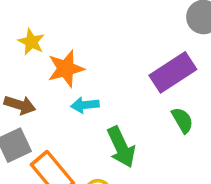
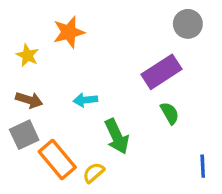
yellow star: (31, 42) -> (27, 55), moved
orange star: (66, 69) -> (69, 32), moved

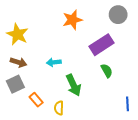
orange star: (69, 32) -> (72, 20), moved
yellow star: (27, 55) -> (17, 34), size x1.5
orange rectangle: (57, 159) -> (36, 100), size x0.6
yellow semicircle: (94, 173) -> (59, 108), turned -48

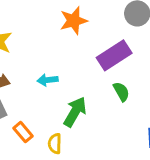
green arrow: (73, 85) -> (75, 112), turned -125

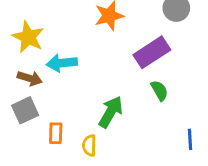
cyan arrow: (48, 80) -> (62, 63), moved, size x1.4
orange rectangle: (23, 132) -> (56, 133), turned 42

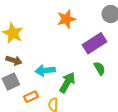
cyan arrow: (62, 63) -> (45, 70), moved
orange rectangle: (56, 133) -> (31, 97), turned 64

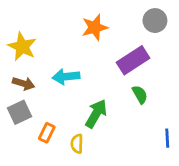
cyan arrow: (45, 70) -> (66, 77), moved
orange rectangle: (31, 97) -> (47, 133), turned -40

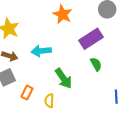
orange star: (95, 27) -> (63, 14), turned -30
green arrow: (96, 114) -> (64, 78), turned 115

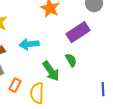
green semicircle: (96, 64) -> (71, 60), moved
yellow semicircle: (49, 101) -> (37, 93), size x1.5

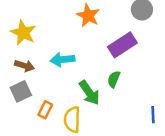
green semicircle: (71, 60) -> (114, 79), turned -128

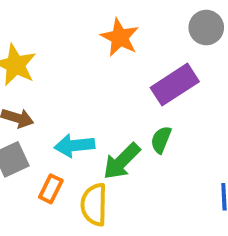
cyan arrow: (62, 60) -> (74, 146), moved
green arrow: (89, 93) -> (122, 161), turned 80

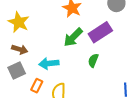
green arrow: (122, 161) -> (73, 37), moved

